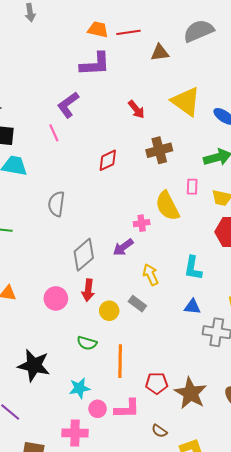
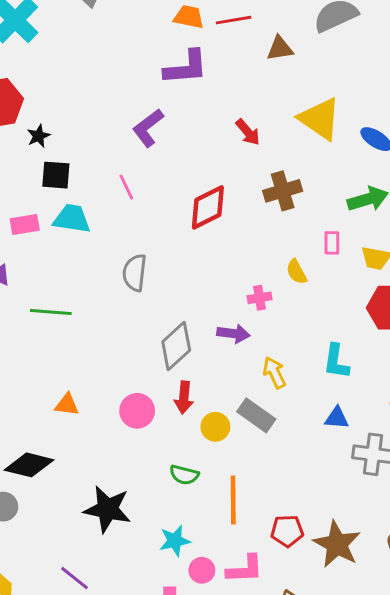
pink line: (54, 133) -> (126, 187), moved
red diamond: (108, 160) -> (208, 207), size x1.4
yellow semicircle: (167, 206) -> (297, 272), size x0.6
purple arrow: (123, 247) -> (233, 334), turned -135
gray rectangle: (137, 304) -> (256, 415), size x1.4

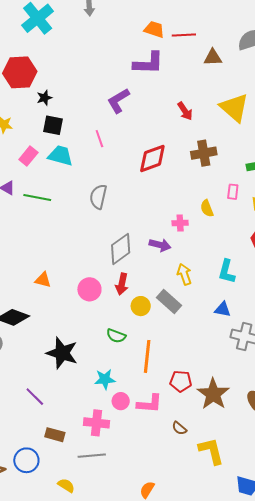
pink rectangle: (25, 225) -> (28, 156), turned -48
green line: (51, 312) -> (37, 197), moved

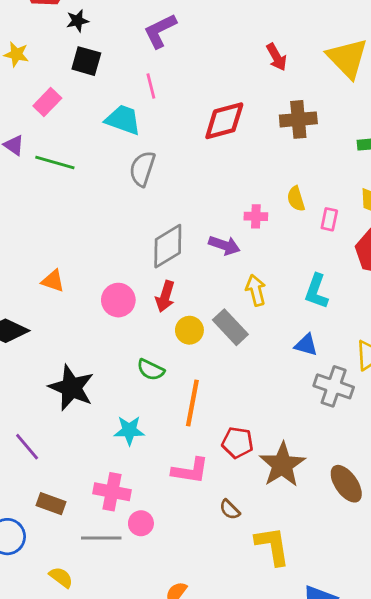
purple L-shape: (118, 101) -> (160, 31), moved
cyan trapezoid: (60, 156) -> (123, 120), moved
pink rectangle: (233, 192) -> (329, 219), moved
pink circle: (121, 401) -> (141, 523), moved

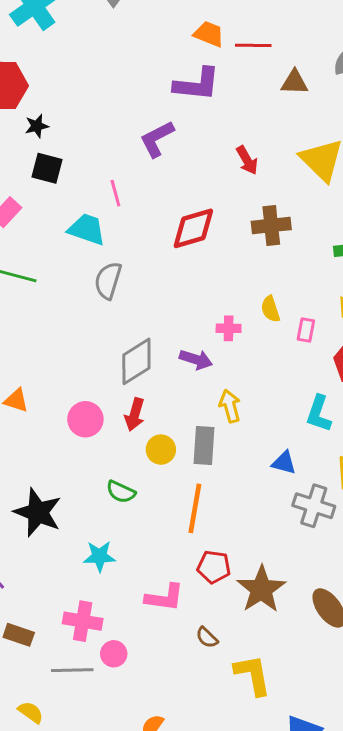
purple L-shape: (160, 31) -> (157, 139), moved
cyan L-shape: (316, 291) -> (319, 414), moved
gray rectangle: (230, 327) -> (204, 446), turned 48
orange line: (192, 403) -> (195, 508), moved

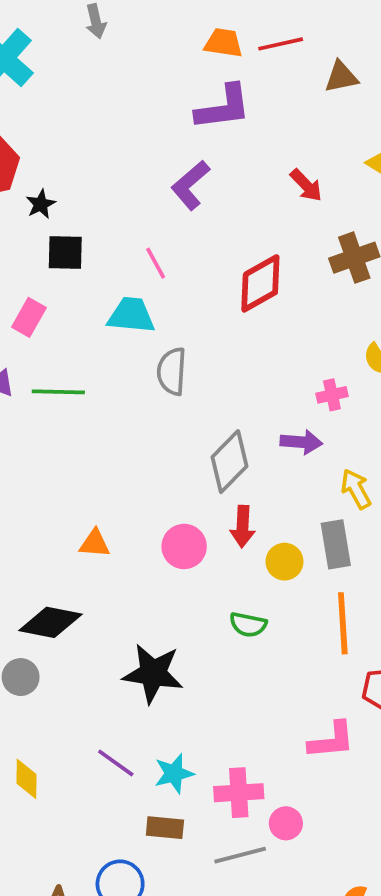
cyan star: (99, 556) -> (174, 773), moved

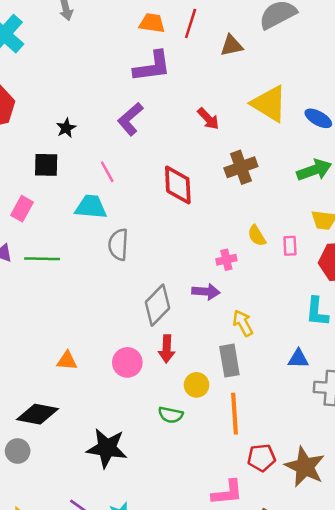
red line: (281, 44) -> (191, 24), turned -60
black star: (41, 204) -> (66, 128), moved
red diamond: (260, 283) -> (178, 185), turned -63
yellow circle: (285, 562) -> (197, 385), moved

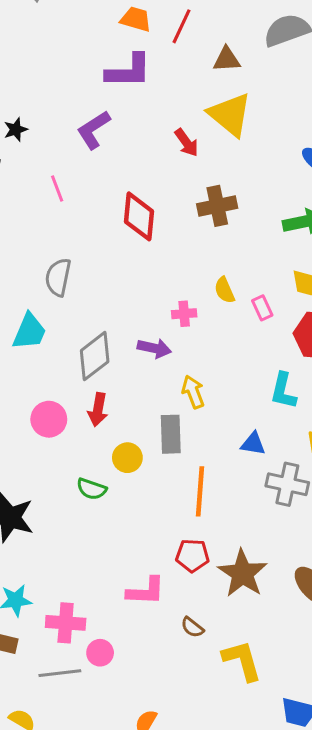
yellow triangle: (269, 104) -> (230, 115), moved
cyan trapezoid: (91, 207) -> (29, 332), moved, turned 100
pink rectangle: (290, 246) -> (262, 308), turned -30
orange line: (234, 414) -> (200, 491), moved

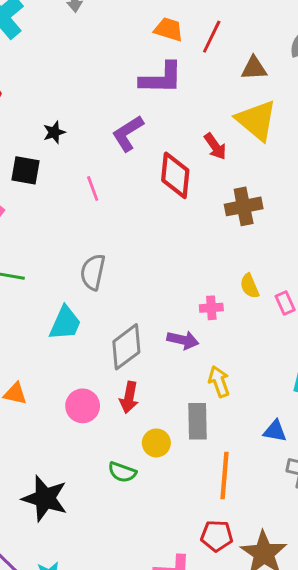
red diamond: (139, 216) -> (175, 175), moved

